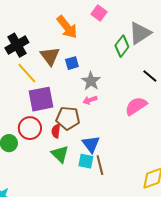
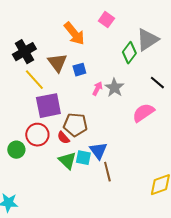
gray star: (91, 81) -> (114, 88), moved
pink arrow: (90, 100) -> (97, 89), moved, turned 136
red semicircle: (56, 131) -> (63, 138), turned -48
cyan square: (86, 161) -> (83, 158), moved

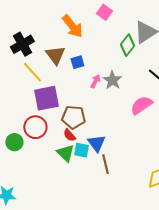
red semicircle: (63, 138) -> (69, 135), moved

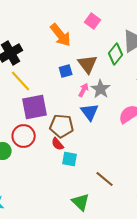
brown triangle: (55, 55) -> (88, 64), moved
blue triangle: (96, 143) -> (90, 112), moved
green triangle: (65, 153) -> (81, 202), moved
brown line: (105, 164) -> (105, 179), moved, turned -36

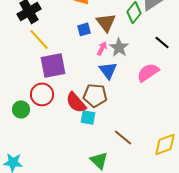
brown pentagon: (62, 126) -> (95, 95), moved
red semicircle: (58, 144) -> (76, 102), size x1.6

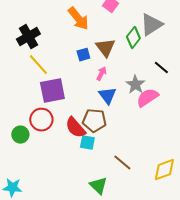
gray star: (119, 47) -> (135, 85), moved

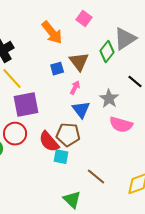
pink semicircle: (147, 98) -> (121, 125), moved, turned -130

